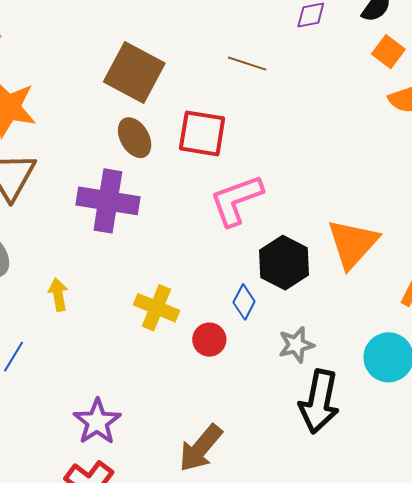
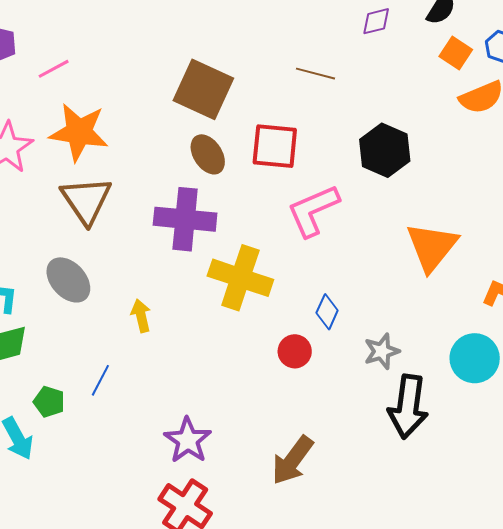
black hexagon: (284, 263) -> (385, 150), moved
yellow cross: (156, 308) -> (240, 278), moved, size x1.4

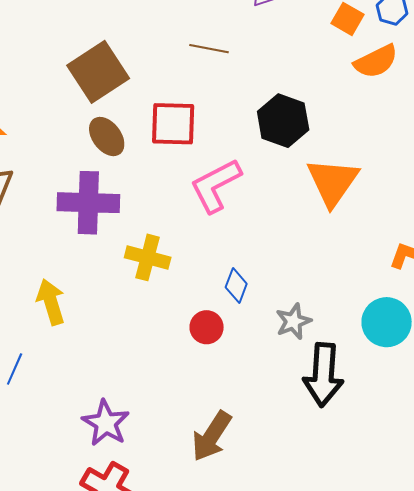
brown square: (203, 89) -> (98, 72), turned 36
orange triangle: (432, 247) -> (333, 182), moved
yellow cross: (240, 278) -> (148, 257), size x0.7
yellow arrow: (141, 316) -> (51, 302), size x1.4

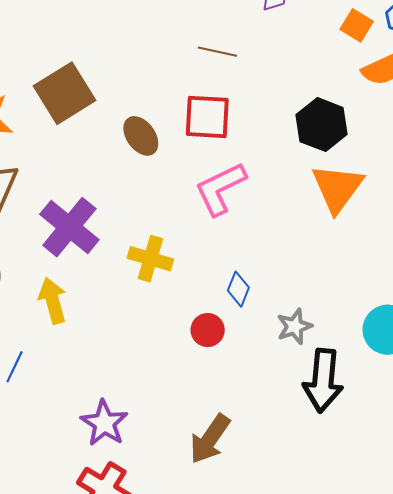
brown square: (98, 72) -> (64, 93), moved
black hexagon: (283, 121) -> (322, 125), moved
red square: (173, 124) -> (207, 117), moved
brown ellipse: (107, 137) -> (141, 136), moved
purple cross: (88, 203) -> (69, 227), moved, turned 36

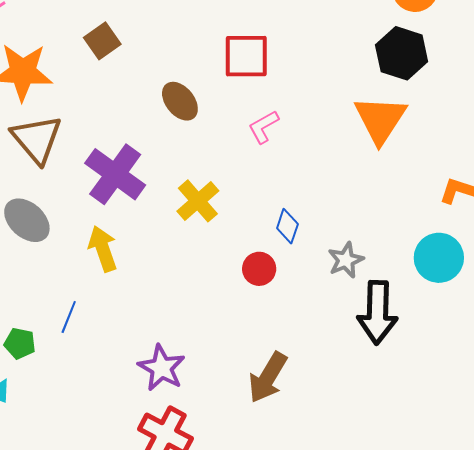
brown square: (64, 93) -> (102, 41), size x0.6
black hexagon: (322, 125) -> (402, 53), moved
brown ellipse: (141, 136) -> (180, 101), moved
pink L-shape: (220, 189) -> (264, 127), size x0.6
yellow cross: (150, 259) -> (198, 201), turned 36

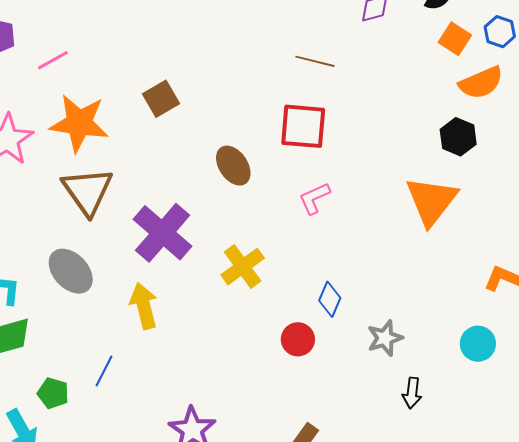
black hexagon: (402, 53) -> (458, 137), size x0.7
cyan circle: (439, 258) -> (478, 344), size x0.7
black arrow: (377, 312) -> (412, 393), size x0.5

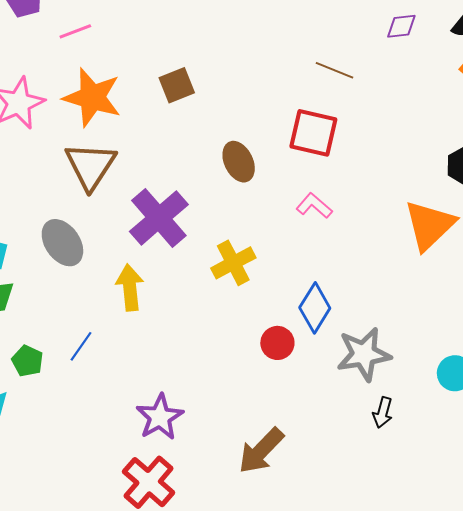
pink L-shape: (314, 198) -> (314, 206), turned 57
blue diamond: (330, 299) -> (315, 308), size x1.4
gray star: (385, 338) -> (364, 354), size x1.5

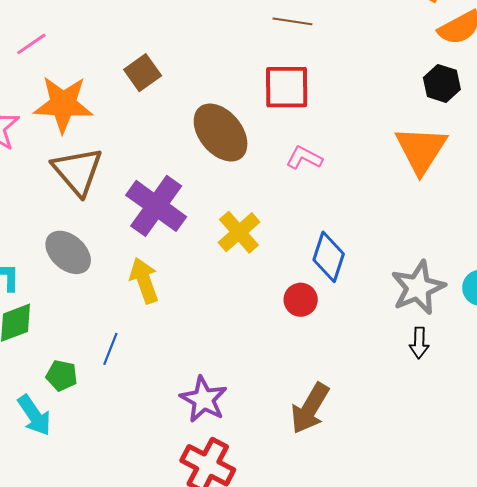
brown ellipse: (239, 162) -> (221, 133), size x1.5
gray star: (364, 354) -> (418, 288), moved

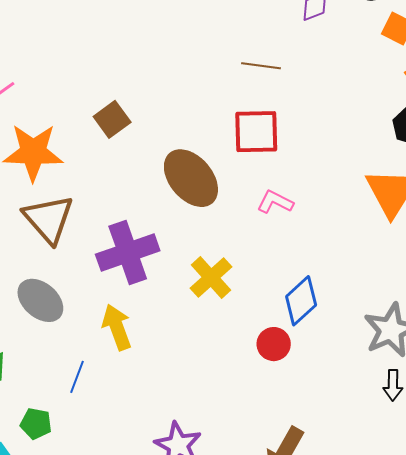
purple cross: (156, 206) -> (128, 253), turned 36
blue diamond: (329, 257) -> (301, 301), turned 30
blue line: (110, 349) -> (77, 377), moved

